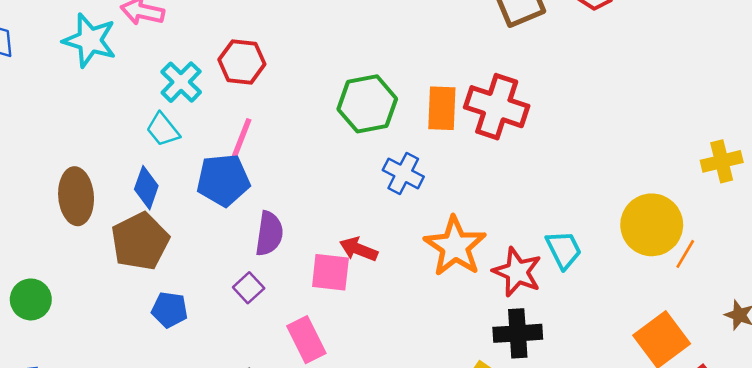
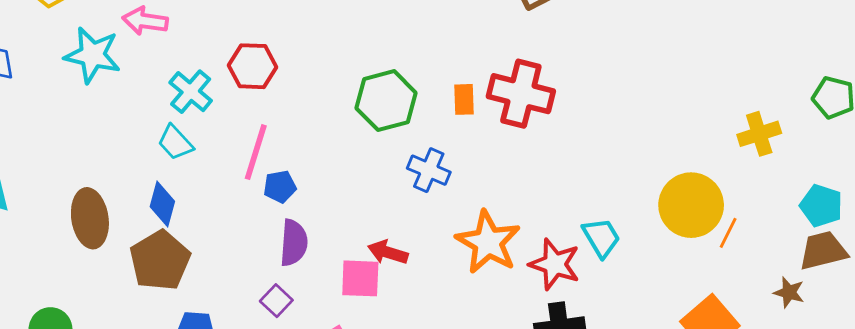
orange rectangle: (442, 108) -> (464, 99), size x0.7
blue pentagon: (223, 180) -> (280, 187), moved, size x0.6

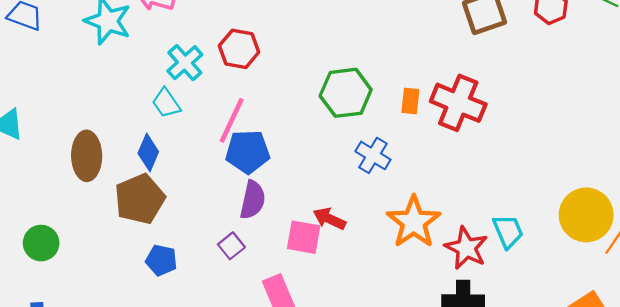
blue pentagon: (280, 187) -> (248, 152), size x1.6

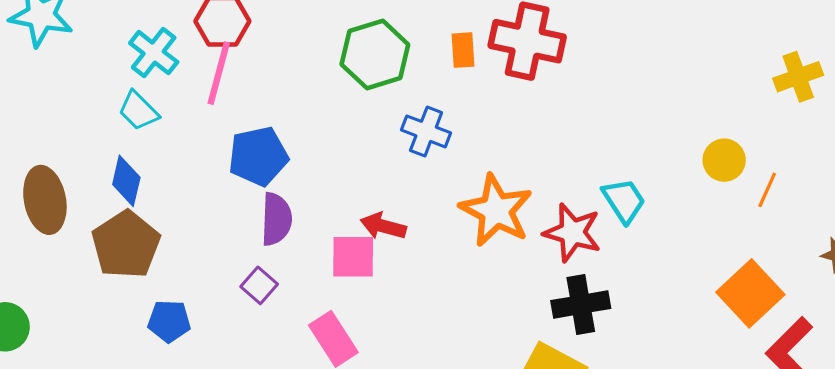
pink line: (232, 120) -> (219, 73), moved
yellow circle: (586, 215) -> (724, 160), size x0.6

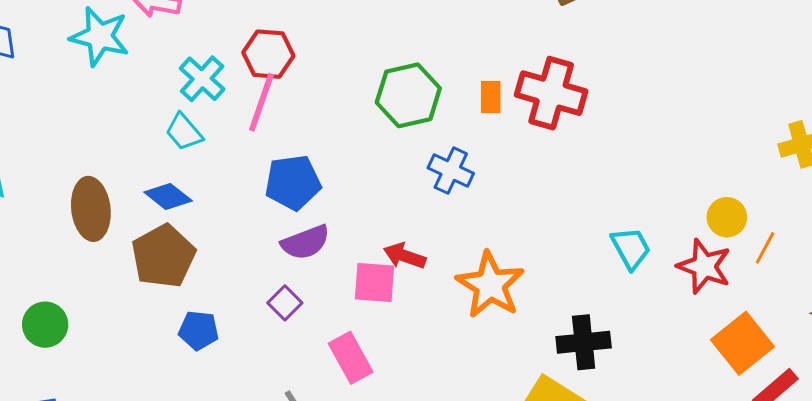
blue diamond: (126, 181) -> (168, 197), turned -69
orange star: (496, 210) -> (490, 285), moved
purple semicircle: (276, 219) -> (305, 242), turned 63
red star: (572, 233) -> (704, 266), moved

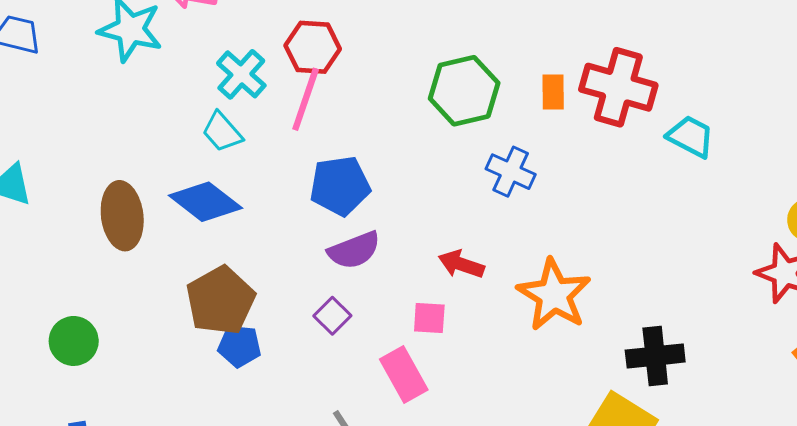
blue diamond: (168, 197) -> (205, 202), size x1.4
cyan trapezoid: (631, 248) -> (691, 137), moved, turned -33
brown pentagon: (163, 256) -> (220, 301), moved
pink square: (375, 282) -> (429, 318), moved, size x0.7

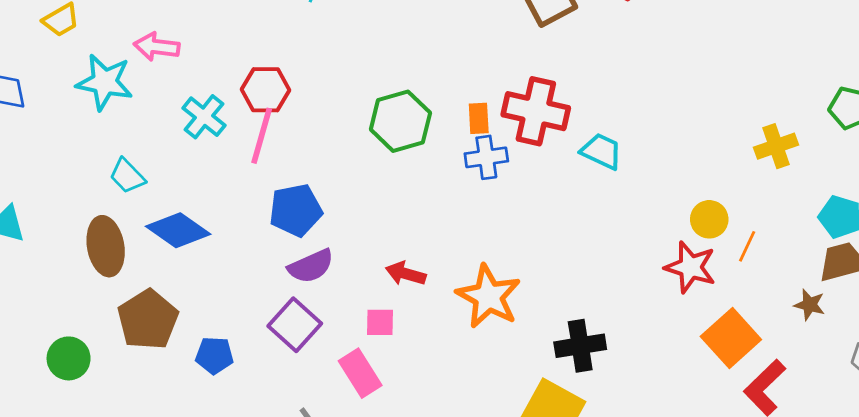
cyan trapezoid: (222, 132) -> (127, 176), moved
blue cross: (511, 172) -> (486, 157), moved, turned -30
brown pentagon: (220, 301) -> (148, 320), moved
purple square: (332, 316) -> (295, 325), size x1.6

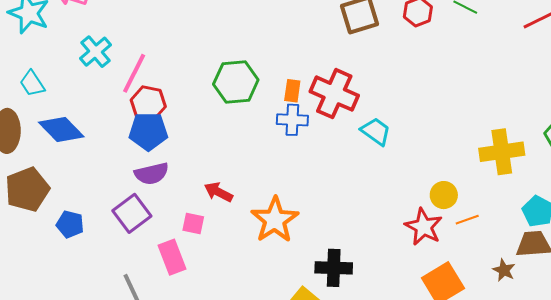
red hexagon: (265, 90) -> (148, 103), moved
yellow cross: (776, 146) -> (502, 152), size x1.4
orange line: (747, 246) -> (467, 220), turned 35

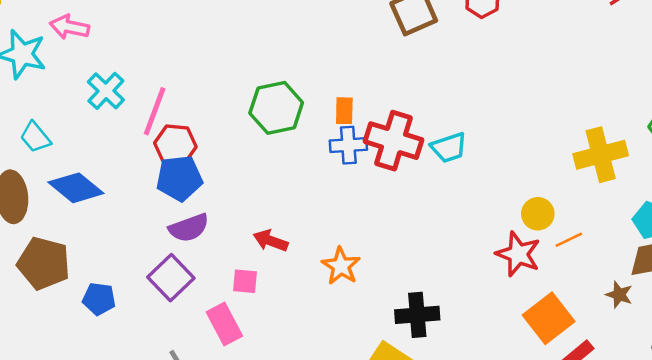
red cross: (334, 94) -> (394, 141), moved
cyan trapezoid: (376, 131) -> (449, 148), turned 132
brown pentagon: (27, 189) -> (44, 263), turned -30
orange star: (275, 220) -> (341, 266), size x0.7

